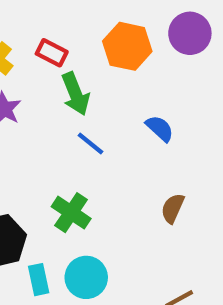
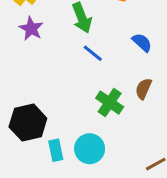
brown semicircle: (173, 208) -> (143, 89), moved
green cross: (71, 213) -> (110, 103), moved

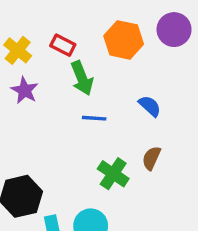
blue line: (93, 53) -> (94, 118), turned -35

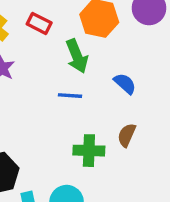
green arrow: (82, 78) -> (77, 56), moved
green cross: (113, 174) -> (89, 151), turned -32

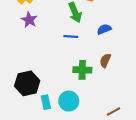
blue semicircle: (125, 84) -> (104, 29), turned -64

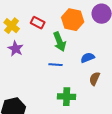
brown semicircle: (105, 60) -> (95, 79), moved

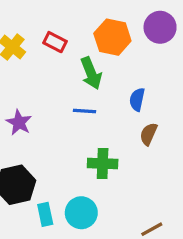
purple star: (16, 49) -> (19, 122), moved
blue semicircle: (88, 58) -> (137, 99), turned -56

